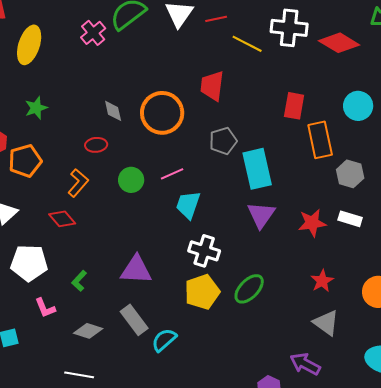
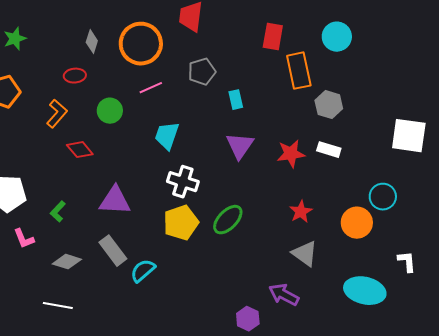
gray diamond: (113, 111) -> (92, 42), turned 30
cyan rectangle: (257, 169) -> (236, 100), size x0.5
pink line: (172, 174) -> (151, 88), moved
red diamond: (62, 219) -> (80, 150), moved

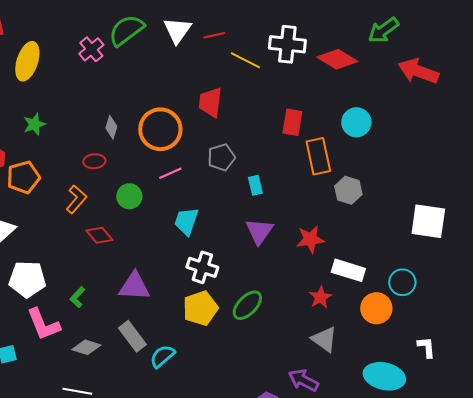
white rectangle: (329, 150) -> (348, 270), moved, size x1.4
pink L-shape: (24, 239) -> (43, 324), size x1.6

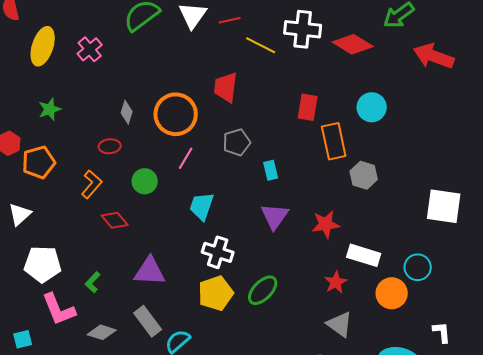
pink cross: (91, 49) -> (90, 49), moved
pink line: (170, 173) -> (186, 158), turned -35

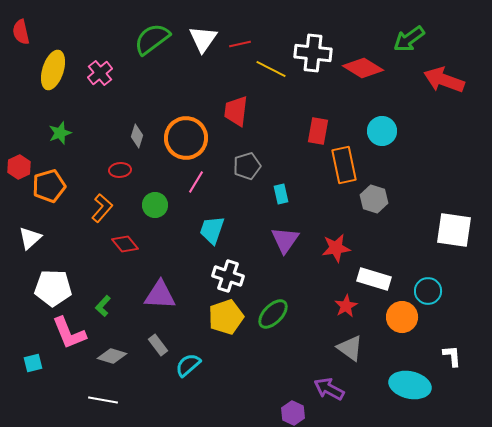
gray rectangle: (148, 321) -> (158, 345), size x0.7

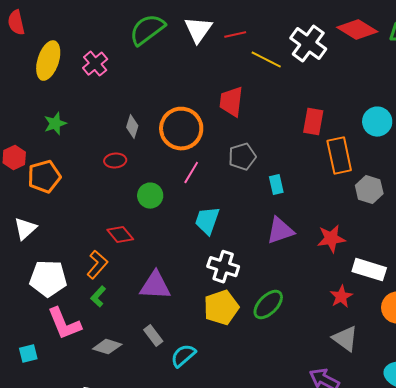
white cross: (313, 53) -> (308, 44), turned 30
red diamond: (363, 68) -> (357, 30), moved
orange L-shape: (102, 208) -> (97, 265), moved
purple triangle: (285, 240) -> (280, 231), turned 36

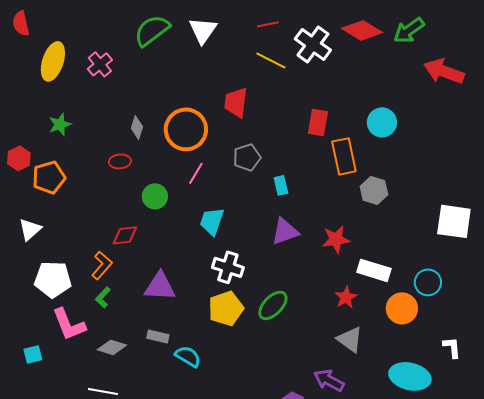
red line: (235, 35) -> (268, 24), moved
red diamond: (120, 235) -> (125, 235), turned -56
gray rectangle: (153, 336) -> (158, 336), turned -40
cyan semicircle: (183, 356) -> (188, 356), turned 72

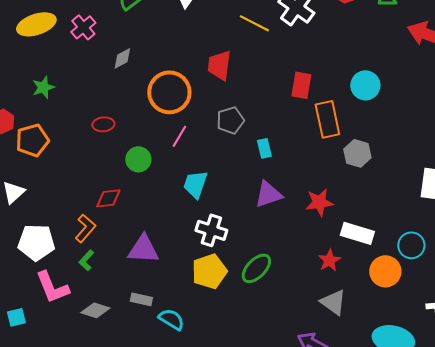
yellow ellipse: (53, 61) -> (36, 24), turned 54
gray diamond: (137, 127) -> (122, 58), moved, turned 45

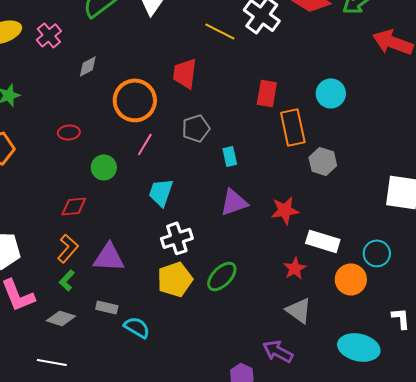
orange L-shape: (85, 228) -> (68, 248), moved
white cross: (211, 230) -> (177, 238), turned -36
green L-shape: (86, 260) -> (67, 280), moved

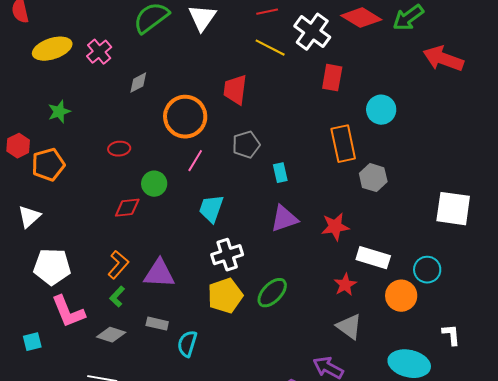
red rectangle: (267, 93) -> (332, 78), moved
red diamond: (74, 206) -> (127, 208), moved
cyan semicircle: (137, 327) -> (187, 344), turned -104

